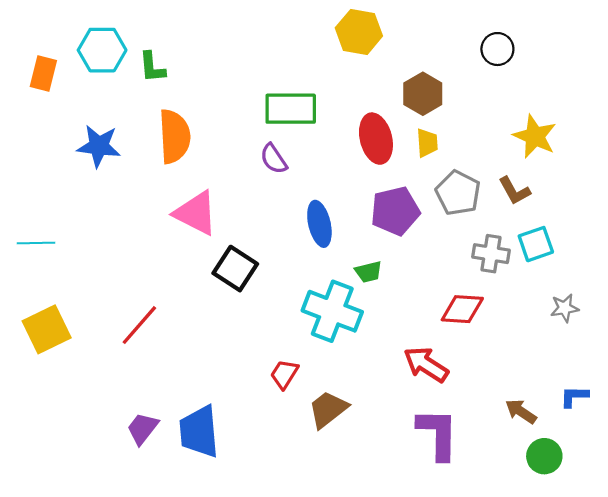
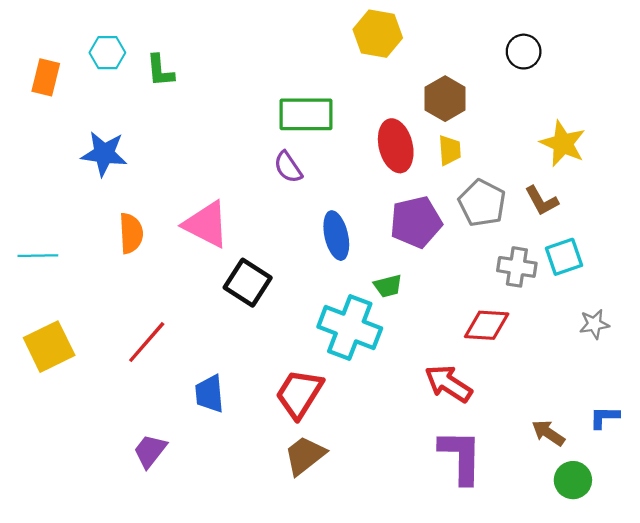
cyan hexagon: (102, 50) -> (107, 53), size x0.7
orange semicircle: (175, 136) -> (131, 233), moved, size x0.7
red trapezoid: (284, 374) -> (299, 394), size x1.6
brown trapezoid: (328, 409) -> (305, 455), moved
blue trapezoid: (199, 432) -> (210, 394), moved, size x0.7

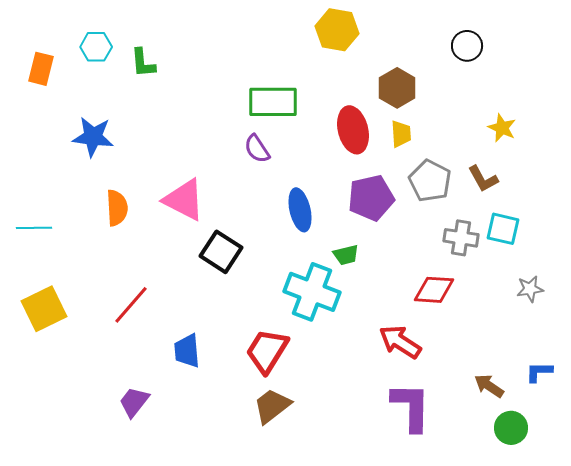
yellow star: (563, 144) -> (502, 128), size x0.7
cyan square: (564, 257) -> (503, 229), turned 32

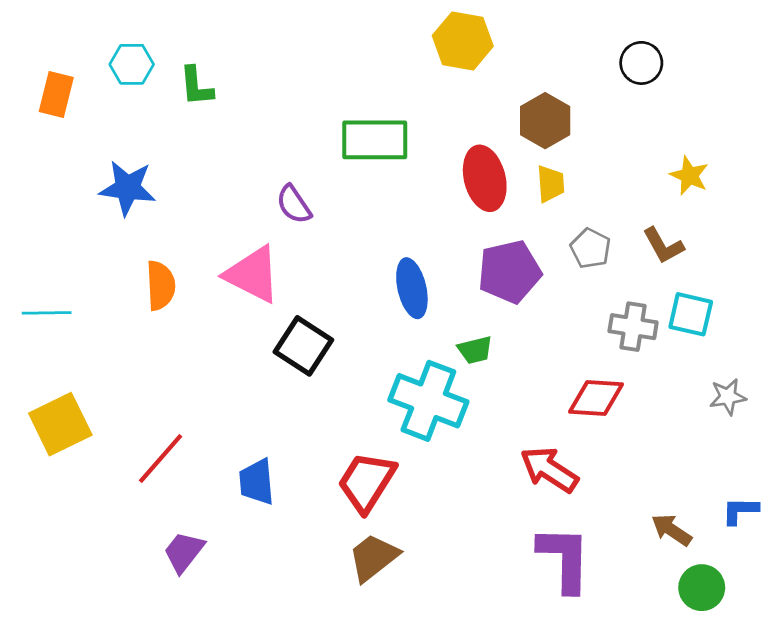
purple semicircle: (257, 149) -> (294, 204), moved
gray pentagon: (430, 181) -> (590, 248), size x0.7
red line: (131, 305) -> (161, 459), moved

